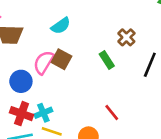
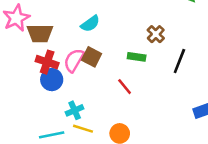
green rectangle: (107, 60) -> (137, 57), turned -48
red line: (112, 112) -> (125, 87), moved
red cross: (22, 114) -> (47, 62), moved

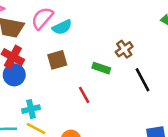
brown square: (92, 57) -> (57, 60), turned 36
pink semicircle: (74, 60) -> (42, 18), moved
black line: (179, 61) -> (143, 80), turned -60

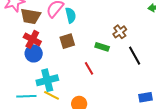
cyan semicircle: (62, 27) -> (71, 15), turned -77
cyan cross: (31, 109) -> (47, 80), size x1.5

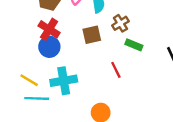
brown cross: (120, 32) -> (120, 23), moved
yellow line: (52, 95) -> (29, 80), moved

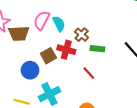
red cross: (49, 29) -> (66, 50), moved
brown square: (92, 35) -> (48, 56), moved

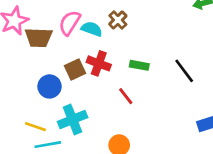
cyan semicircle: (59, 24) -> (92, 29), turned -49
brown cross: (82, 35) -> (118, 20), moved

